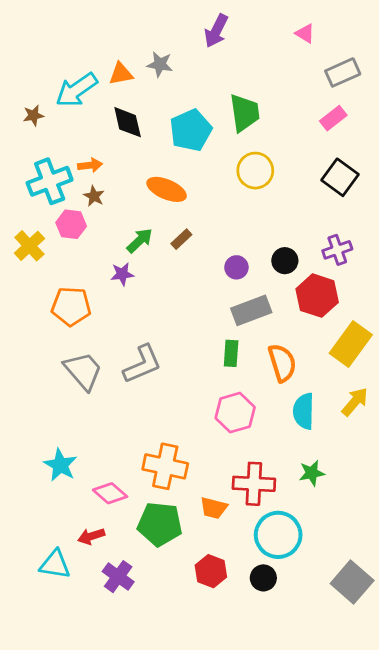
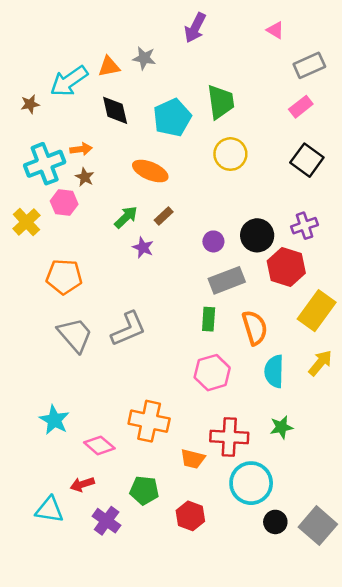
black circle: (285, 261) -> (257, 235), size x1.4
purple star: (122, 274) -> (143, 248), moved, turned 30
green pentagon: (160, 524) -> (144, 490), moved, size x0.7
black circle: (263, 578) -> (275, 522), moved

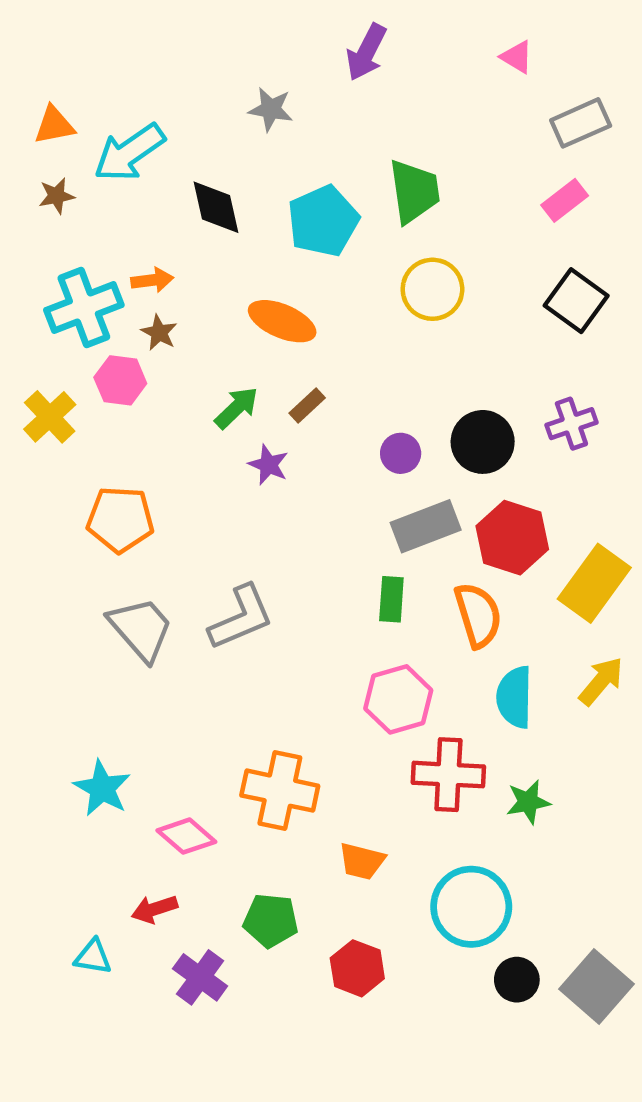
orange triangle: (109, 67) -> (54, 125), moved
red hexagon: (286, 267) -> (512, 538), moved
red cross: (229, 437) -> (448, 775), moved
cyan triangle: (49, 510) -> (93, 957), size x0.7

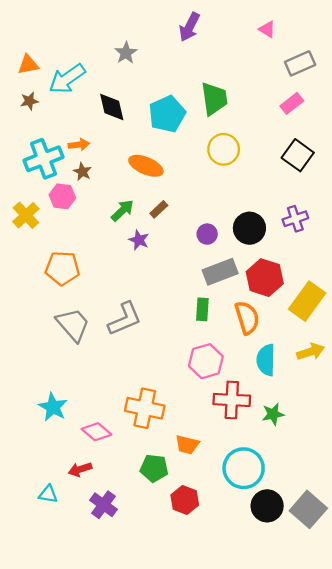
gray star: (271, 109) -> (126, 53), moved, turned 30
yellow arrow: (601, 681) -> (311, 352), turned 32
green pentagon: (271, 920) -> (154, 468), moved
black circle: (517, 980) -> (267, 506), size x1.4

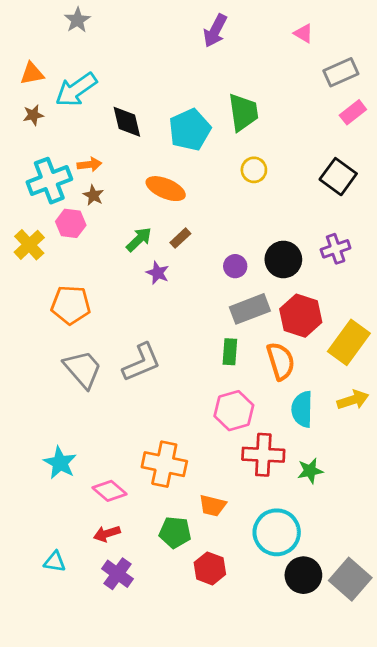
gray star: (126, 53) -> (77, 20), moved
pink rectangle: (292, 103) -> (353, 112), moved
yellow circle: (224, 149) -> (254, 170), size x0.7
red arrow: (80, 469) -> (107, 534), moved

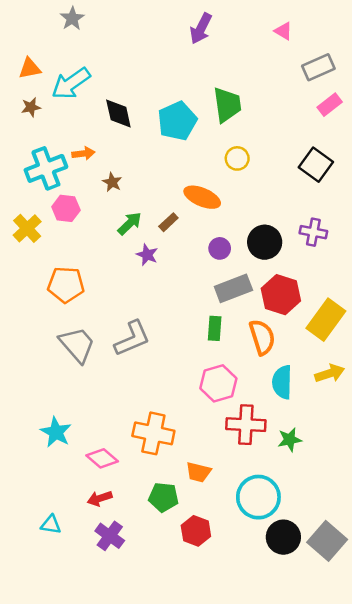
orange ellipse: (166, 189) -> (202, 197), moved
brown star: (93, 195) -> (112, 182), moved
purple cross: (336, 249) -> (313, 232), turned 30

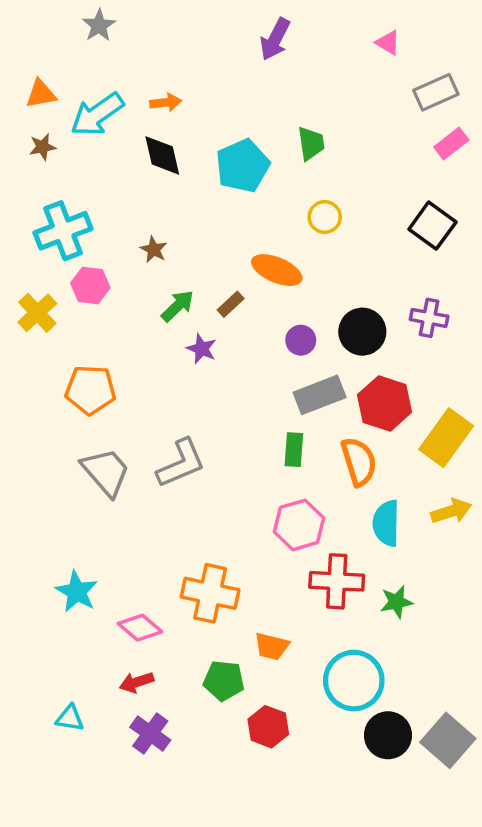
green trapezoid: (227, 105) -> (311, 143), size x0.7
orange arrow: (83, 153) -> (166, 102), moved

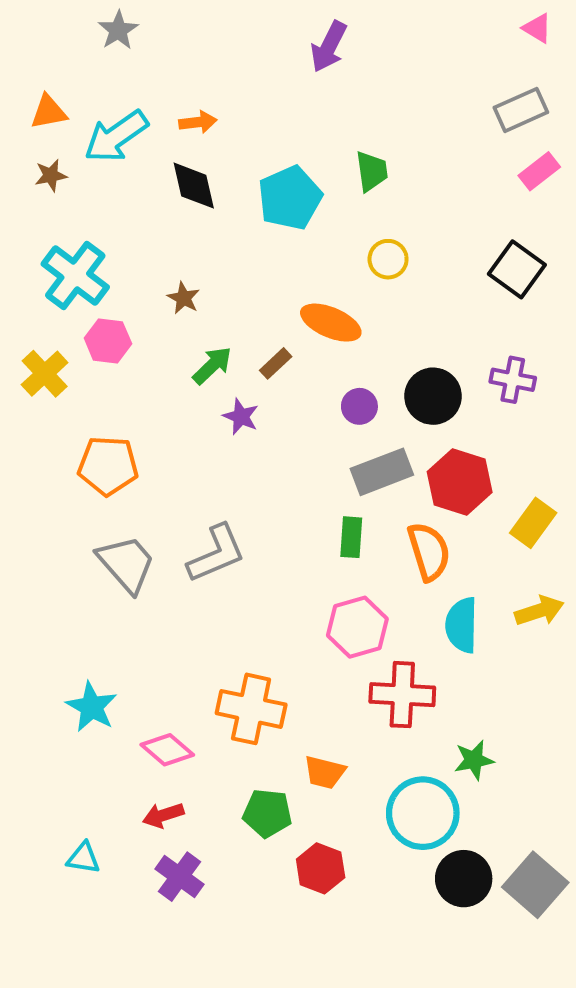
pink triangle: (388, 43) -> (537, 28), moved
cyan cross: (63, 231) -> (75, 276), turned -32
yellow rectangle: (446, 438) -> (533, 523), size x0.7
green star: (397, 602) -> (474, 760), moved

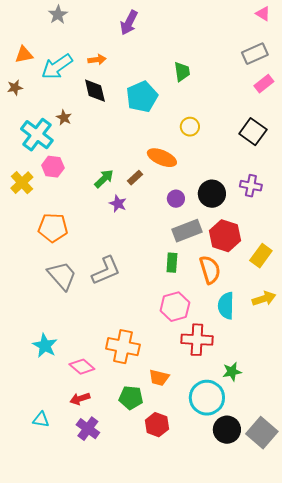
purple arrow: (329, 47) -> (129, 23), moved
green trapezoid: (372, 171) -> (182, 72), moved
brown star: (51, 175) -> (15, 88), moved
brown star: (184, 298) -> (64, 118), moved

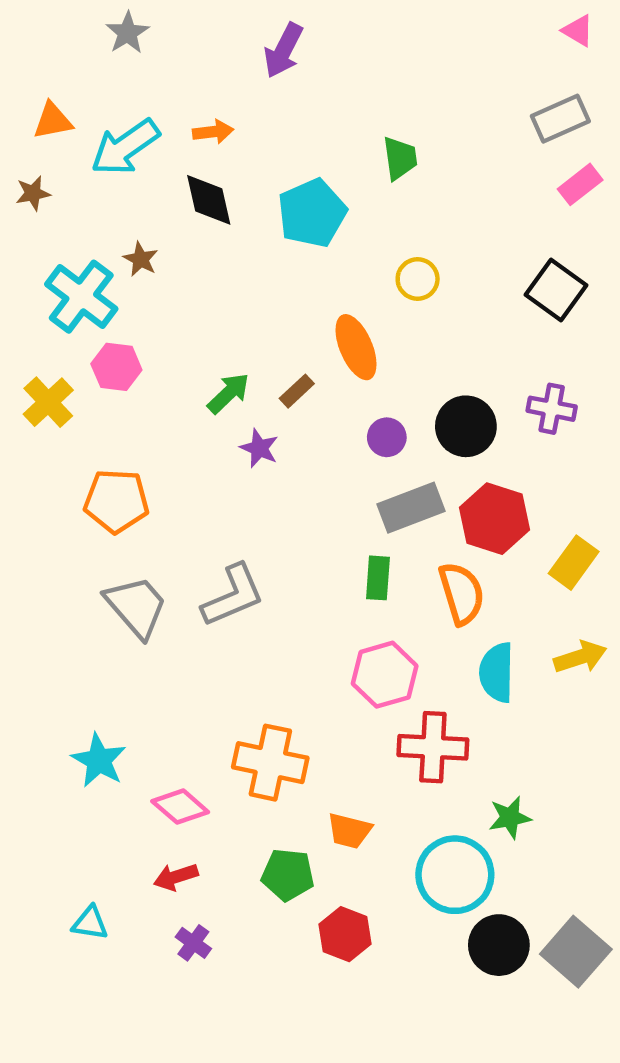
orange ellipse: (162, 158) -> (356, 347), turned 44
purple cross: (88, 429) -> (193, 943), size x0.7

